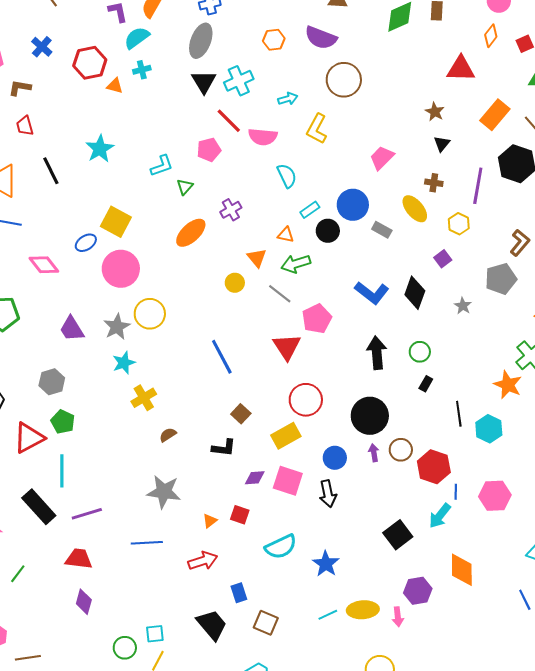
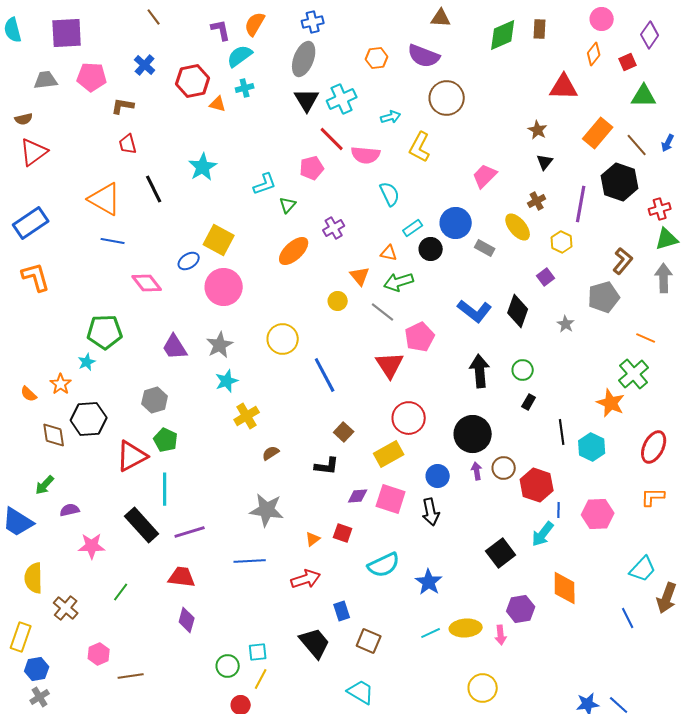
brown cross: (434, 183) -> (537, 201), turned -36
yellow circle: (150, 314) -> (283, 339), moved

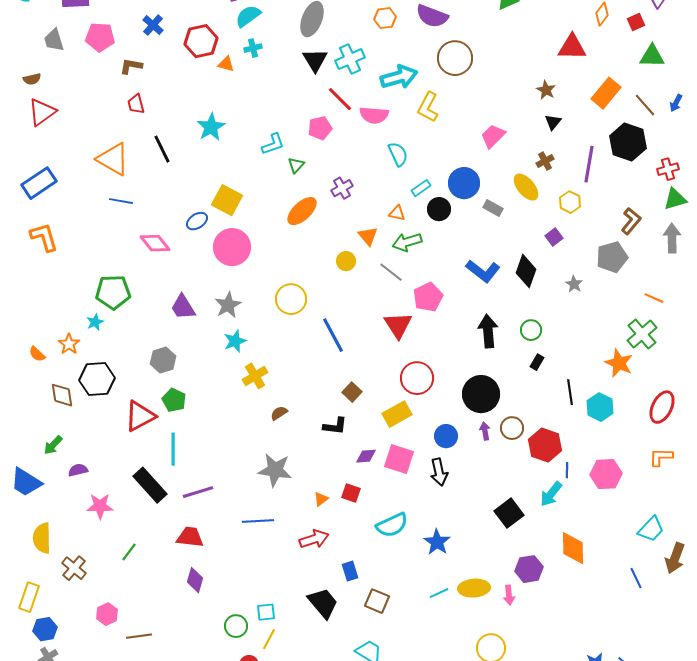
gray trapezoid: (46, 80) -> (54, 40), turned -100
cyan arrow: (391, 117) -> (399, 77), size x1.8

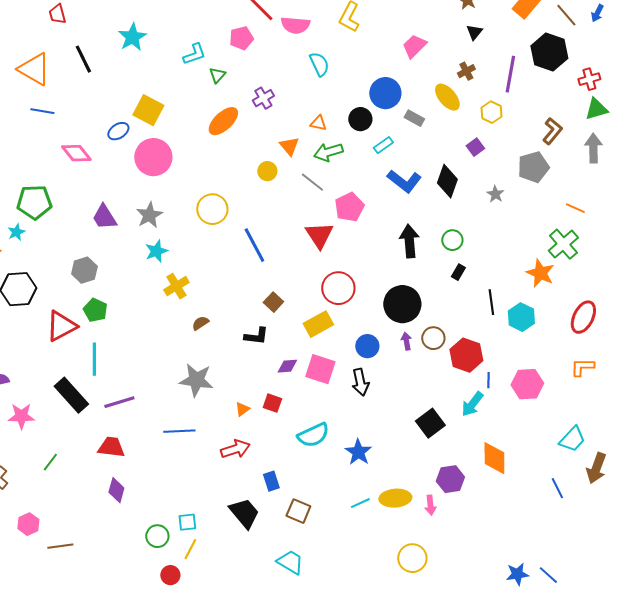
cyan rectangle: (421, 188) -> (383, 145), moved

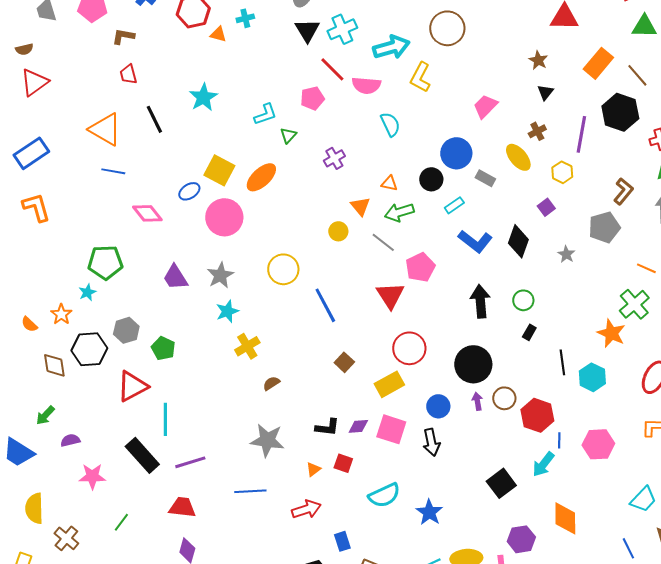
orange ellipse: (223, 121) -> (261, 177), moved
gray hexagon: (84, 270) -> (126, 330), moved
green pentagon: (95, 310) -> (163, 348), moved
black L-shape: (256, 336) -> (327, 427), moved

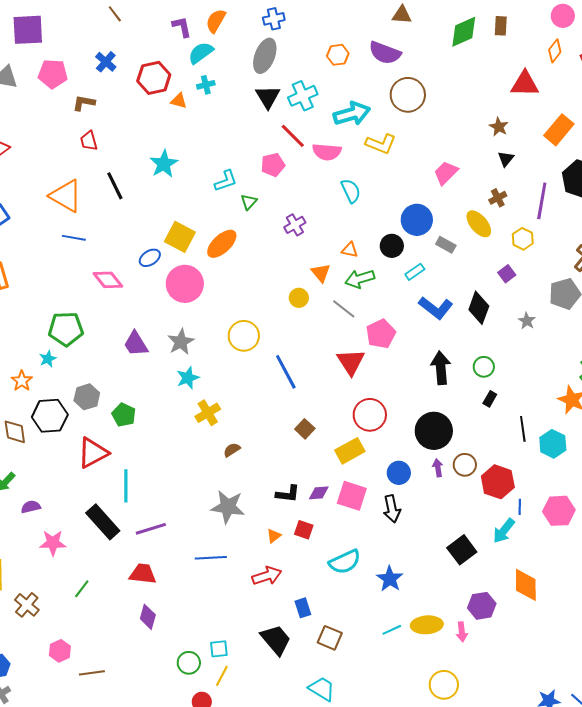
yellow L-shape: (420, 77) -> (381, 144), turned -96

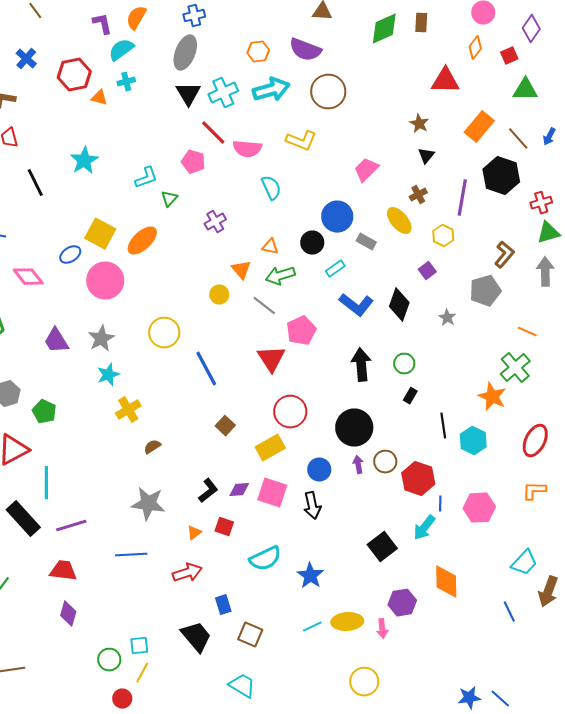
cyan arrow: (352, 114) -> (271, 90), moved
pink pentagon: (273, 165) -> (193, 162), turned 30
black L-shape: (288, 494) -> (208, 491), turned -45

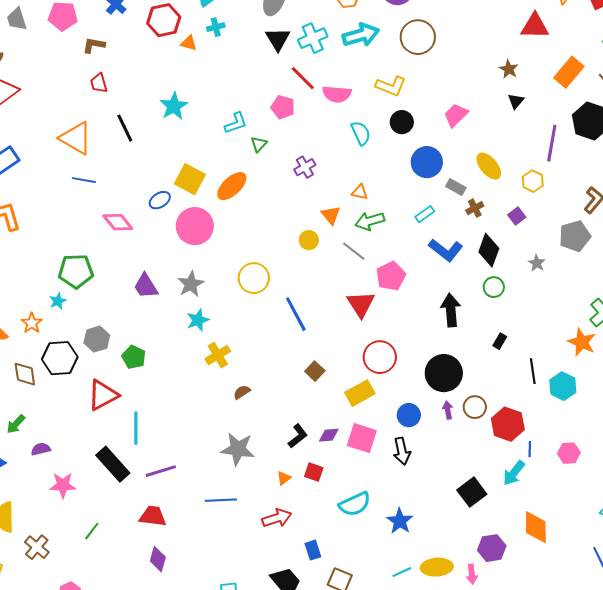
brown cross: (418, 195) -> (475, 208), moved
black circle: (312, 243) -> (402, 122), moved
green circle: (404, 364) -> (494, 287), moved
pink hexagon: (479, 508) -> (569, 453), size x0.7

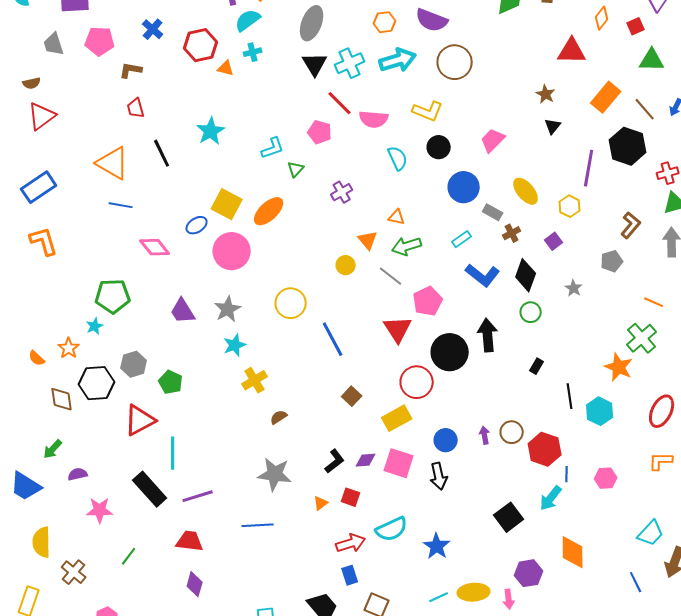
gray pentagon: (575, 236) -> (612, 261), size x0.7
black circle: (444, 373) -> (450, 352), moved
red arrow: (277, 518) -> (351, 543), moved

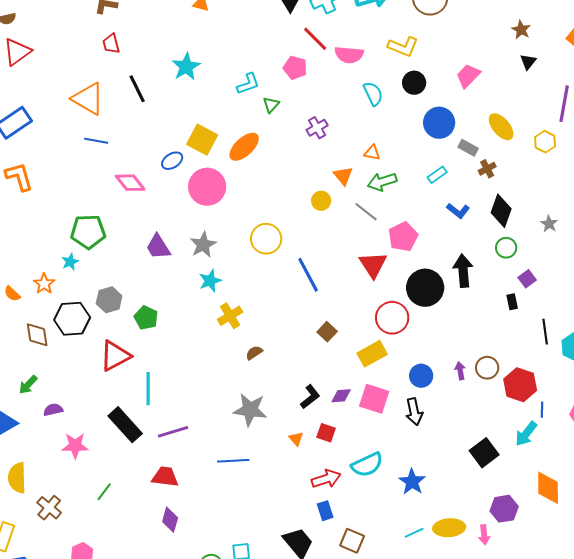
purple square: (554, 241) -> (527, 279), moved
blue L-shape: (483, 275) -> (458, 211), size x0.7
black rectangle: (537, 366) -> (512, 302), turned -42
orange triangle: (321, 503) -> (296, 439), turned -35

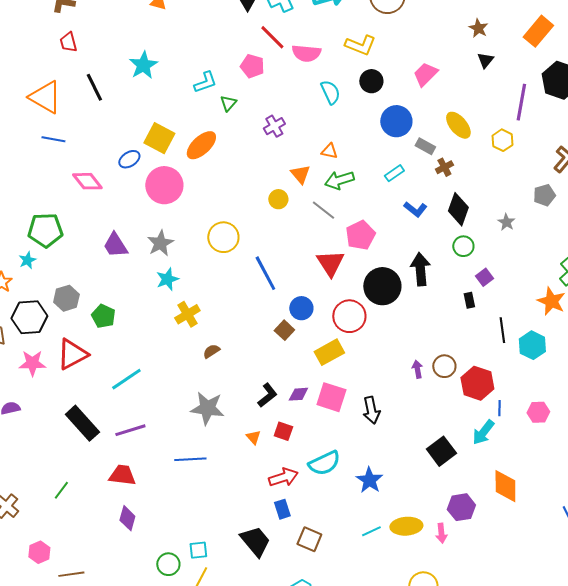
blue circle: (421, 376) -> (301, 308), moved
cyan line: (148, 389) -> (126, 379), moved, turned 56
pink star: (75, 446) -> (32, 363), moved

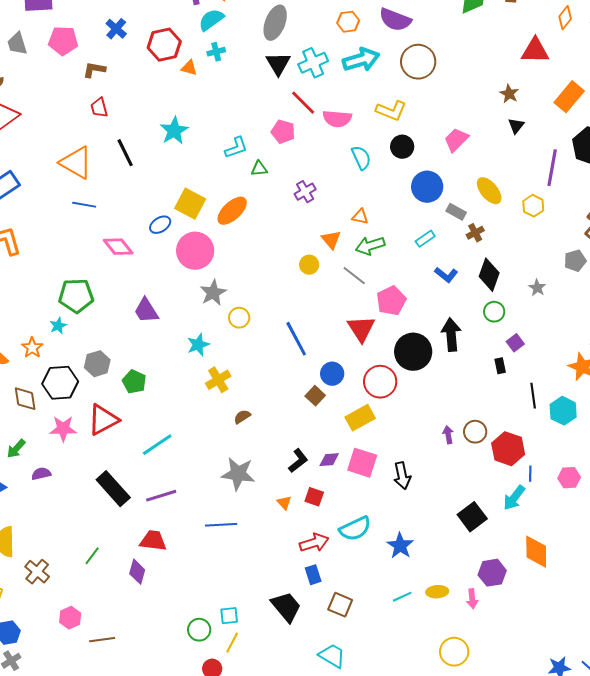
green triangle: (228, 103) -> (259, 169), turned 42
yellow circle: (223, 237) -> (239, 318), moved, size x0.7
gray star: (160, 243) -> (213, 293), moved
purple diamond: (127, 518) -> (137, 572), moved
yellow ellipse: (406, 526) -> (437, 592), size x0.7

